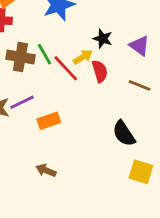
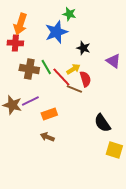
black star: (103, 39) -> (83, 48), moved
brown line: (139, 85) -> (74, 89), moved
brown arrow: (46, 170) -> (47, 137), moved

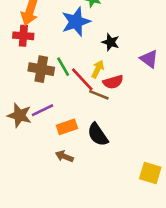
yellow arrow: (73, 69) -> (98, 69), turned -32
red semicircle: (85, 79) -> (113, 82), turned 91
black semicircle: (102, 123) -> (98, 135), moved

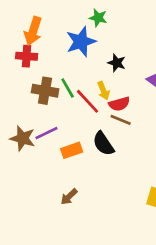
yellow arrow: (98, 69) -> (103, 91), turned 132
brown line: (99, 95) -> (121, 120), moved
black semicircle: (98, 135) -> (103, 144), moved
brown arrow: (64, 156) -> (69, 197), moved, turned -66

